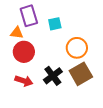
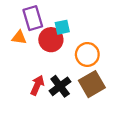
red circle: (24, 52) -> (51, 40), moved
red arrow: (24, 81) -> (37, 85), moved, turned -84

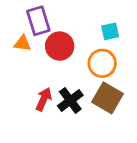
cyan square: (62, 27) -> (110, 31), moved
brown square: (92, 84) -> (107, 98), turned -30

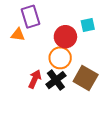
red circle: (60, 46) -> (65, 37), moved
orange circle: (102, 63) -> (60, 58), moved

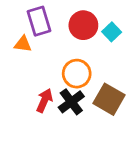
cyan square: (88, 25) -> (112, 32), turned -32
red circle: (65, 37) -> (83, 25), moved

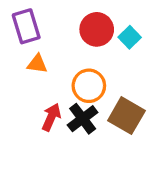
purple rectangle: (39, 21) -> (26, 26), moved
orange triangle: (23, 44) -> (37, 64), moved

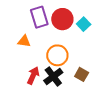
purple rectangle: (26, 26) -> (39, 17), moved
brown square: (126, 116) -> (82, 74), size x0.6

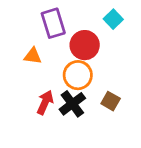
red circle: (62, 19) -> (85, 45), moved
cyan square: (84, 24) -> (113, 19), moved

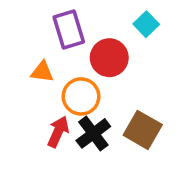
orange circle: (78, 75) -> (81, 96), moved
brown square: (111, 101) -> (143, 130), size x1.5

